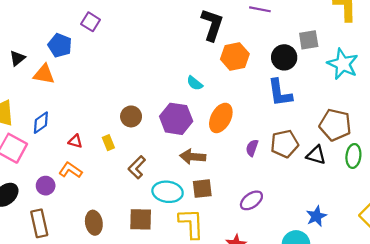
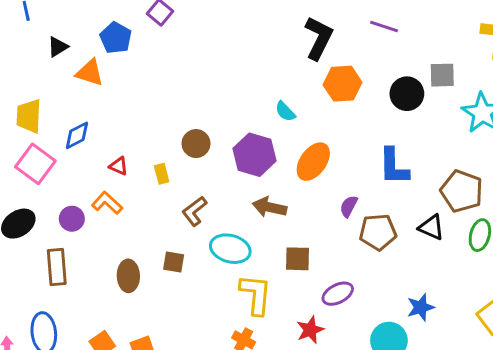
blue L-shape: (280, 93) -> (394, 167), moved
brown pentagon: (284, 144) -> (378, 232), moved
brown square: (202, 189) -> (297, 259), moved
purple ellipse: (251, 200) -> (338, 294), moved
brown square: (141, 219) -> (174, 262), moved, size x0.7

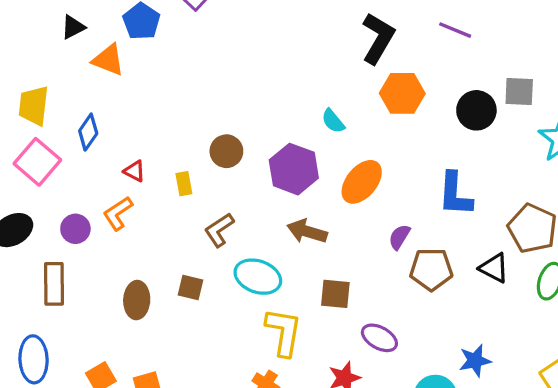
blue diamond: (77, 135) -> (88, 132), turned -32
orange L-shape: (107, 203) -> (118, 213), turned -80
purple ellipse: (338, 294) -> (379, 338), turned 52

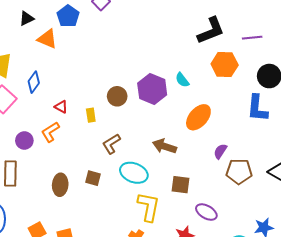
purple line: (455, 30) -> (252, 38), moved, turned -30
black L-shape: (378, 38) -> (211, 31), turned 36
purple hexagon: (294, 169) -> (152, 89), moved
blue L-shape: (455, 194) -> (257, 108), moved

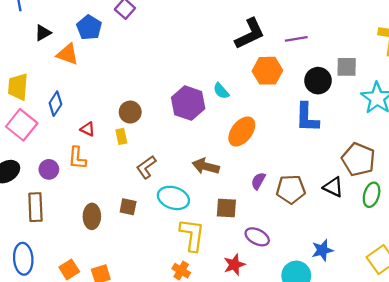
brown circle: (117, 96) -> (130, 112), moved
orange L-shape: (50, 132) -> (77, 158), turned -50
purple semicircle: (220, 151) -> (258, 181), moved

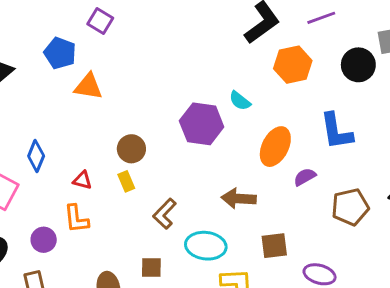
orange triangle: (67, 54) -> (88, 86), moved
blue L-shape: (307, 117) -> (336, 131), moved
purple semicircle: (258, 181) -> (305, 177), moved, turned 42

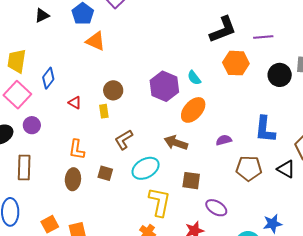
blue L-shape: (336, 131) -> (265, 129), moved
orange ellipse: (275, 147) -> (193, 110), moved
orange L-shape: (76, 219) -> (77, 149), moved
purple circle: (44, 240) -> (32, 125), moved
cyan ellipse: (206, 246) -> (146, 168), turned -52

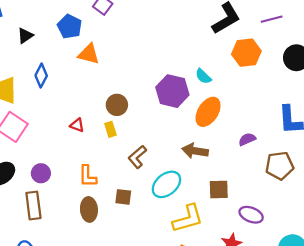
blue diamond: (48, 78) -> (41, 76), moved
purple circle: (32, 125) -> (41, 173), moved
yellow L-shape: (160, 202) -> (188, 219), turned 72

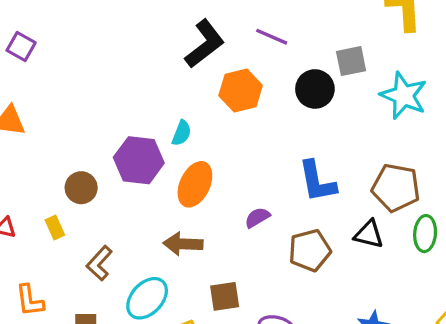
purple line: (272, 19) -> (272, 37), turned 45
cyan semicircle: (203, 76) -> (182, 133), turned -105
brown circle: (117, 105) -> (81, 188), moved

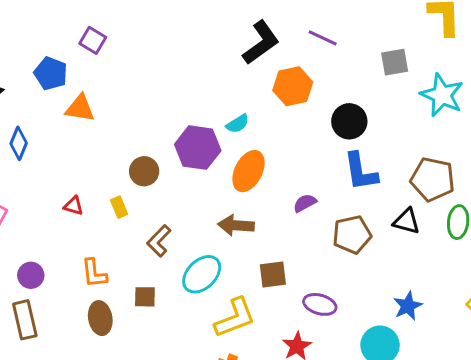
black circle: (315, 89) -> (349, 121), moved
cyan semicircle: (182, 133) -> (238, 124), turned 35

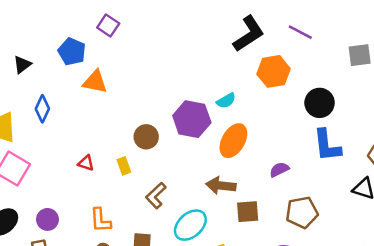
brown pentagon: (352, 235) -> (302, 212), moved
brown square: (273, 274) -> (248, 212), moved

